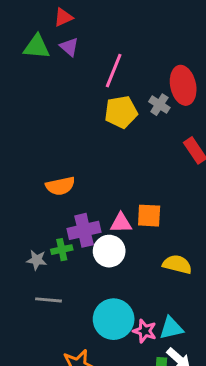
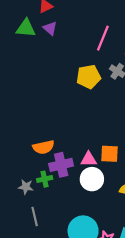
pink line: (114, 71) -> (103, 38), moved
orange semicircle: (60, 186) -> (43, 147), moved
white circle: (109, 251) -> (92, 179), moved
gray line: (48, 300) -> (35, 217), turned 72

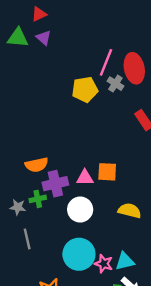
pink line: (103, 38) -> (106, 62), moved
white circle: (92, 179) -> (80, 210), moved

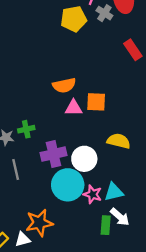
orange semicircle: (37, 165) -> (64, 85), moved
purple cross: (55, 184) -> (53, 154), moved
white circle: (80, 210) -> (84, 159), moved

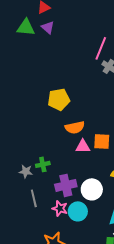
yellow pentagon: (74, 19) -> (59, 99), moved
cyan circle: (68, 185) -> (78, 211), size x0.7
pink star: (93, 194) -> (60, 208), moved

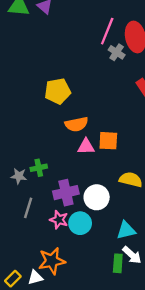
gray line: (34, 198) -> (28, 208), turned 30

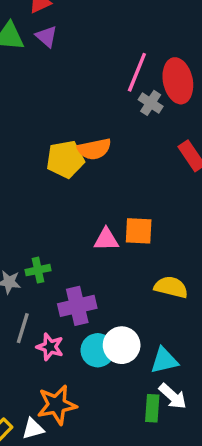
orange semicircle: (77, 124) -> (94, 149), moved
white circle: (97, 197) -> (122, 345), moved
pink star: (59, 220) -> (50, 347), moved

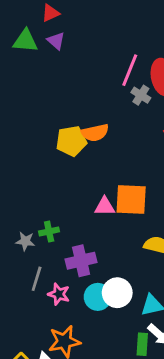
orange square: (139, 231) -> (131, 199), size x1.4

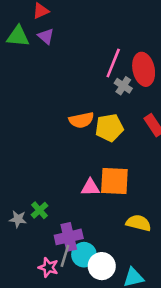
yellow pentagon: (71, 141) -> (109, 128), moved
green cross: (49, 231) -> (40, 210), turned -30
gray line: (37, 279) -> (65, 256), moved
cyan circle: (98, 297) -> (84, 255), moved

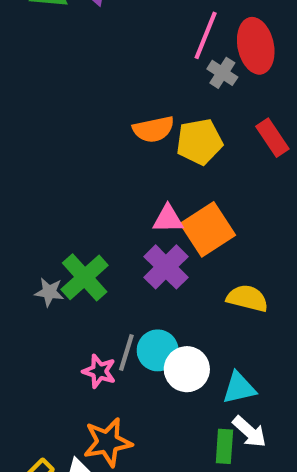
orange square: (114, 181) -> (208, 229), turned -36
pink triangle: (90, 187) -> (168, 219), moved
green cross: (40, 210) -> (85, 277), size x1.6
purple cross: (69, 237) -> (166, 267), moved, turned -32

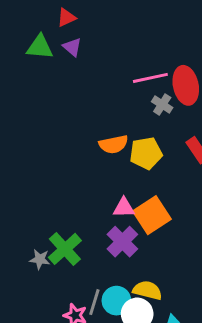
pink line: (206, 35) -> (150, 78), turned 56
yellow semicircle: (247, 298) -> (147, 290), moved

